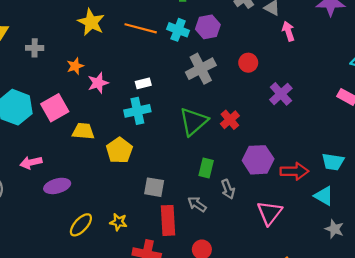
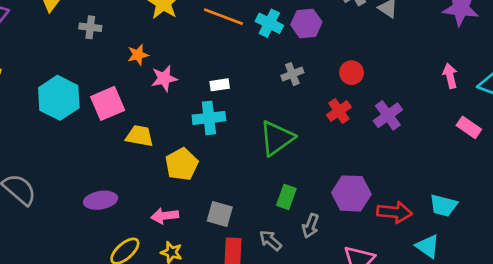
pink arrow: (288, 31) -> (450, 76), moved
gray cross: (201, 69) -> (292, 74), size x0.6
red cross: (230, 120) -> (339, 111), moved
pink arrow: (31, 163) -> (165, 216), moved
gray arrow: (228, 189) -> (310, 226), turned 36

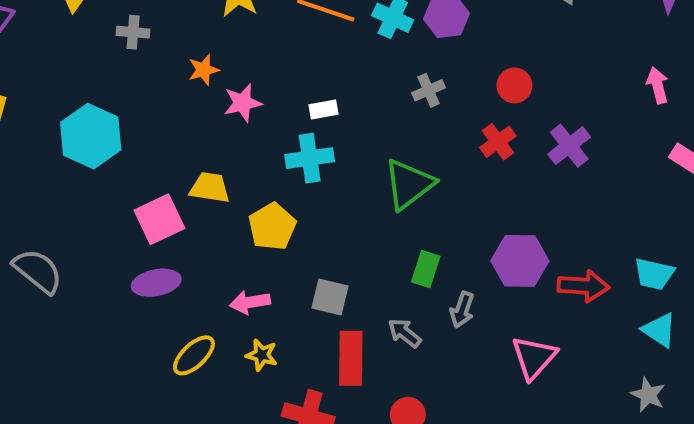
pink square: (108, 103) -> (159, 219), moved
cyan triangle: (428, 246) -> (659, 330), moved

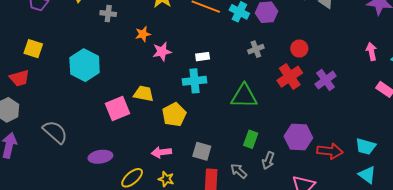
red cross: (498, 142) -> (290, 77), size x1.4
green triangle: (409, 184) -> (244, 96), turned 36
purple ellipse: (156, 283) -> (100, 157), moved

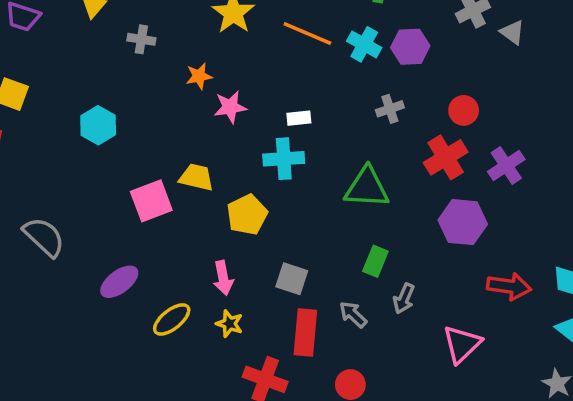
cyan hexagon: (85, 65) -> (98, 125), size x0.7
purple hexagon: (298, 137) -> (463, 222), moved
pink arrow: (161, 152) -> (223, 278), turned -96
purple ellipse: (100, 157) -> (119, 282), turned -30

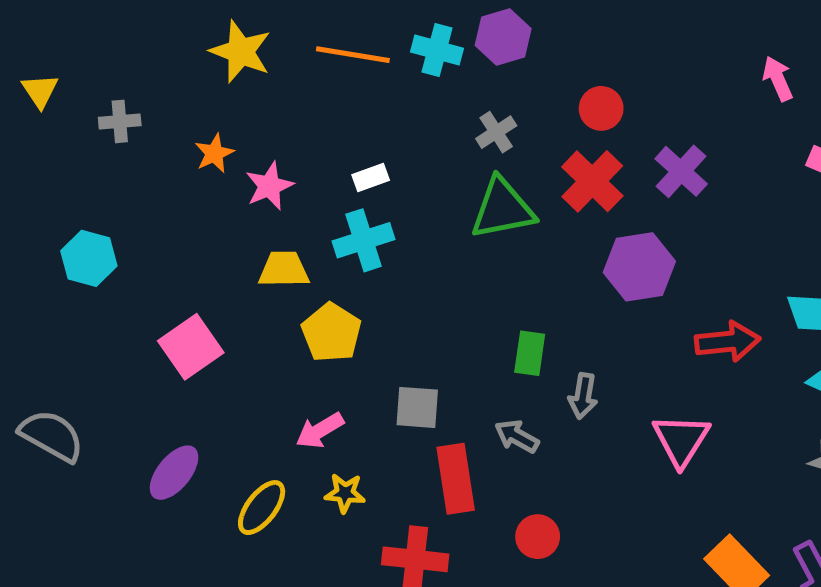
yellow trapezoid: (196, 177) -> (284, 269), moved
green triangle: (367, 188) -> (503, 209), moved
pink arrow: (223, 278) -> (320, 431), turned 84

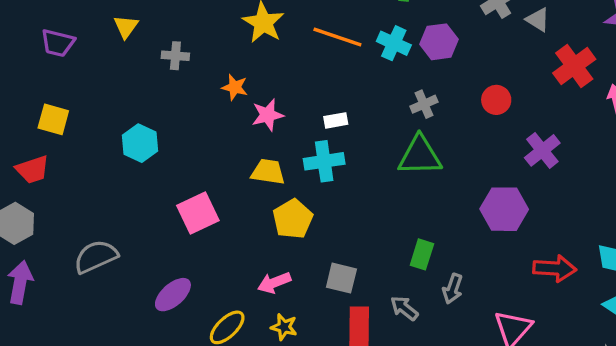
orange star: (214, 153) -> (235, 87), turned 30
red cross: (592, 181) -> (574, 66), moved
gray semicircle: (52, 436) -> (96, 257), turned -63

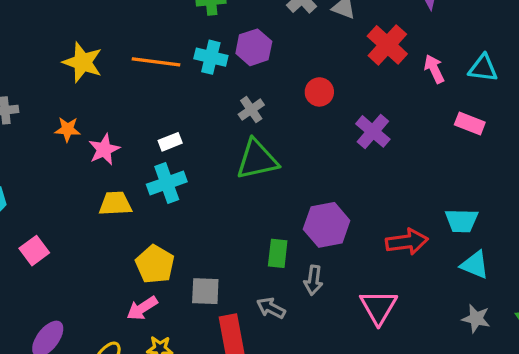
purple hexagon: (504, 209) -> (327, 225), moved
pink square: (198, 213) -> (34, 251), moved, size x0.7
yellow pentagon: (293, 219) -> (155, 264), moved

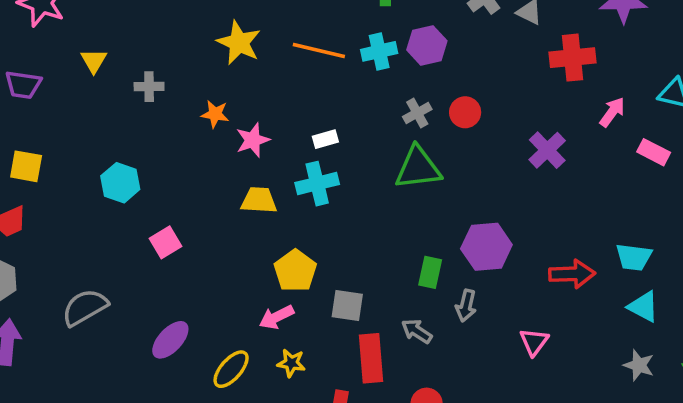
red cross: (387, 45) -> (572, 58), turned 36
cyan cross: (211, 57) -> (379, 51), turned -32
pink arrow: (434, 69) -> (612, 112), moved, turned 56
red circle: (319, 92) -> (465, 112), moved
pink triangle: (378, 307) -> (534, 342), size x0.7

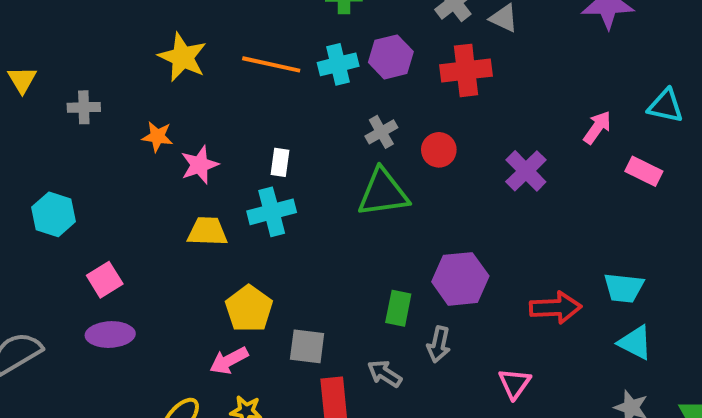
red cross: (572, 58) -> (466, 70), moved
red circle: (465, 112) -> (439, 150), moved
white rectangle: (325, 139) -> (280, 162), turned -65
purple ellipse: (170, 340) -> (110, 335), moved, turned 45

